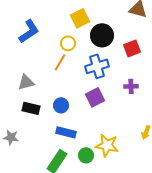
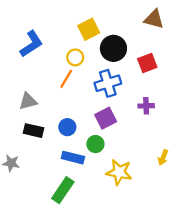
green circle: (86, 155) -> (95, 144), moved

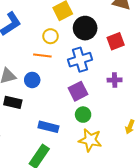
orange line: (66, 79) -> (42, 56), turned 66
blue circle: (67, 127) -> (32, 80), moved
green circle: (95, 144) -> (83, 115), moved

